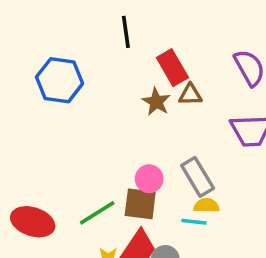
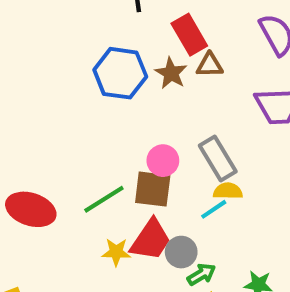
blue hexagon: (60, 80) -> (120, 73), moved
cyan line: (194, 222) -> (214, 209), turned -40

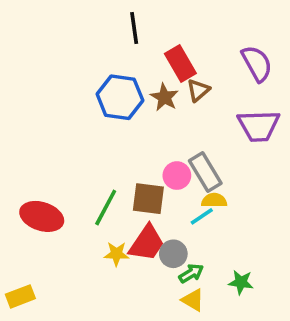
brown triangle: (210, 65) -> (198, 90), turned -40
pink circle: (163, 161) -> (177, 176), moved
green line: (104, 199) -> (106, 208), turned -30

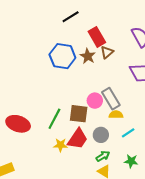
black line: (134, 28) -> (71, 17), turned 66
cyan line: (202, 216) -> (128, 133), moved
gray circle: (173, 254) -> (101, 135), moved

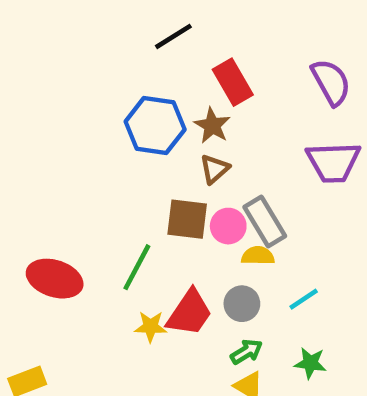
brown triangle: (107, 52) -> (214, 169), moved
brown square: (79, 114) -> (187, 219), moved
yellow semicircle: (116, 115) -> (258, 256), moved

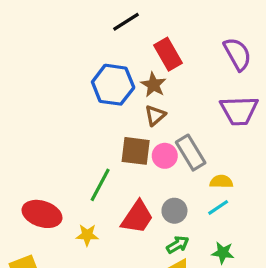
yellow semicircle: (258, 256) -> (221, 182), moved
red ellipse: (55, 279) -> (42, 214), moved
yellow star: (151, 327) -> (87, 235), moved

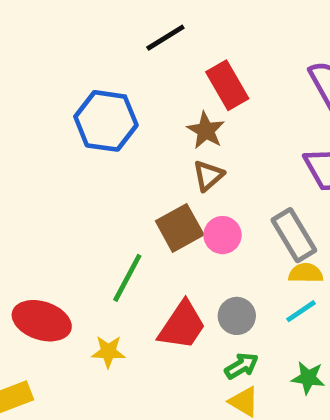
blue hexagon: (113, 85) -> (106, 121), moved
brown square: (136, 151) -> (180, 228), turned -36
gray rectangle: (191, 153) -> (294, 235), moved

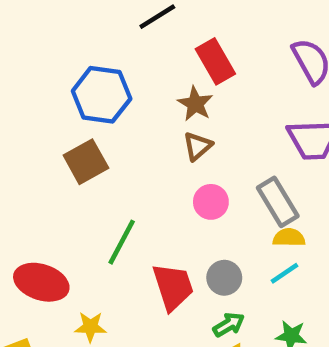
brown square: (180, 228) -> (86, 162), moved
red trapezoid: (182, 325) -> (173, 287), turned -52
yellow star: (108, 352) -> (90, 327), moved

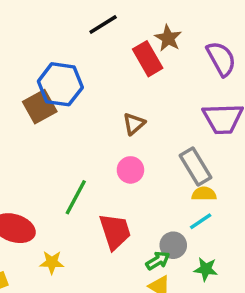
brown star: (195, 104) -> (168, 38), moved
brown square: (86, 162) -> (40, 107), moved
pink circle: (211, 202) -> (130, 170), moved
gray circle: (224, 278) -> (173, 245), moved

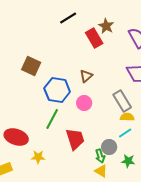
blue hexagon: (60, 84) -> (57, 90), moved
brown square: (40, 107) -> (31, 66), turned -36
green arrow: (158, 261) -> (100, 156), turned 104

